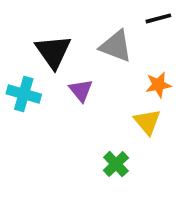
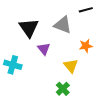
cyan cross: (24, 94) -> (13, 65), moved
yellow triangle: (147, 122) -> (71, 66), moved

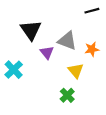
gray triangle: (63, 25) -> (67, 41), moved
cyan cross: (13, 65) -> (14, 70), turned 30

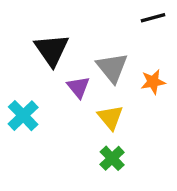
gray triangle: (67, 41) -> (112, 68), turned 30
yellow triangle: (76, 71) -> (110, 117), moved

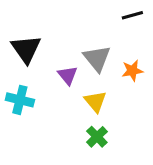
black triangle: (52, 50) -> (26, 49), moved
cyan cross: (23, 116) -> (20, 100), turned -32

